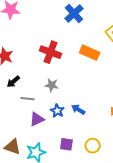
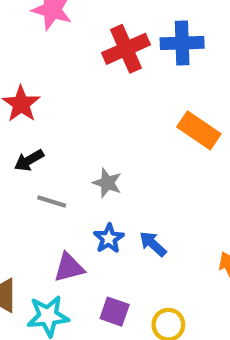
blue cross: (74, 14) -> (182, 43), turned 30
red cross: (50, 52) -> (126, 49), moved, turned 35
purple triangle: (37, 119) -> (69, 268), moved

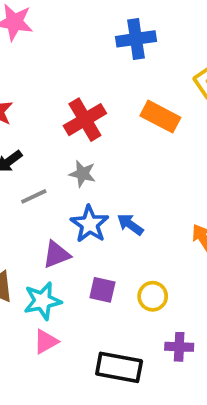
red cross: (126, 49) -> (85, 120), moved
gray line: (52, 201) -> (34, 196), turned -36
blue star: (109, 238) -> (90, 224), size x1.4

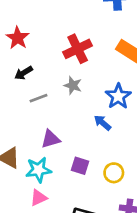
blue star: (90, 224) -> (118, 96), moved

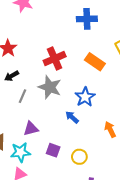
gray star: (73, 85) -> (50, 87), size x1.6
gray line: (38, 98) -> (23, 96), turned -48

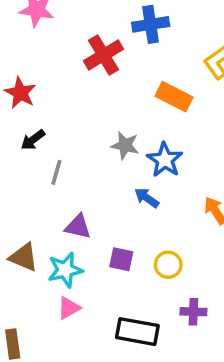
red cross: (55, 59) -> (104, 55), moved
gray star: (50, 87) -> (125, 145), moved, size x0.7
purple triangle: (31, 129) -> (78, 227), turned 35

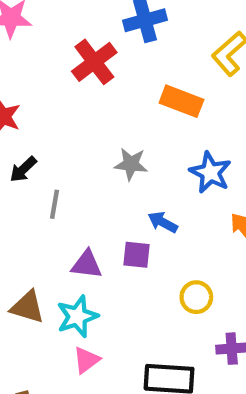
blue star: (165, 160) -> (210, 172), moved
purple square: (121, 259) -> (136, 255), moved

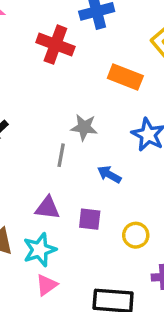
red cross: (94, 62) -> (55, 45), turned -33
gray line: (55, 204) -> (61, 155), moved
purple square: (136, 255) -> (90, 219), moved

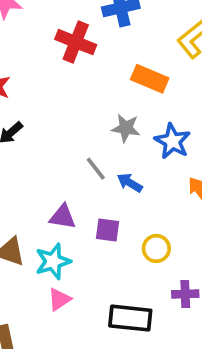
gray star: (84, 127) -> (126, 128), moved
gray line: (61, 155) -> (96, 169), moved, turned -50

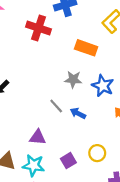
purple square: (107, 230) -> (68, 161), moved, turned -35
cyan star: (53, 261) -> (33, 165), turned 30

